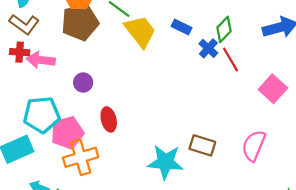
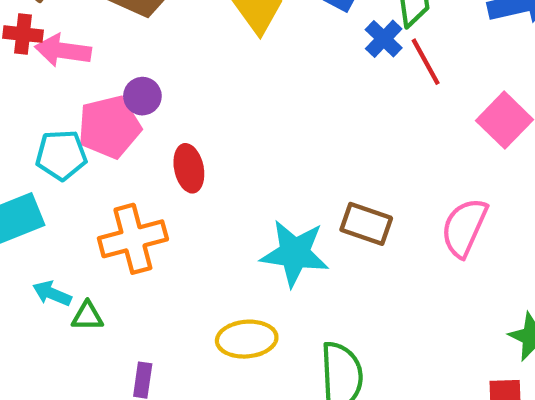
cyan pentagon: (42, 115) -> (61, 155), size x0.7
pink pentagon: (67, 133) -> (109, 127), moved

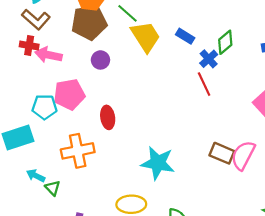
red line: (426, 62) -> (204, 84), moved
purple circle: (142, 96) -> (100, 60), moved
brown rectangle: (366, 224) -> (222, 153), moved
green triangle: (87, 316) -> (53, 188), turned 42

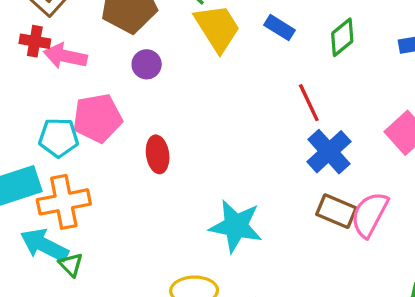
blue cross: (209, 59) -> (329, 152), moved, size x1.5
orange cross: (78, 151) -> (64, 202), moved
cyan arrow: (36, 176) -> (44, 245), size x1.6

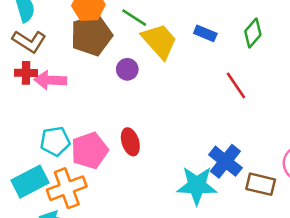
purple circle: (147, 64) -> (127, 69), moved
pink pentagon: (98, 118) -> (90, 150), moved
blue cross: (329, 152) -> (225, 161), moved
brown rectangle: (336, 211) -> (261, 184), moved

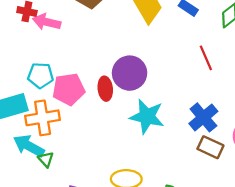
purple circle: (127, 69) -> (130, 73), moved, size x1.8
blue cross: (225, 161) -> (203, 117), moved
cyan star: (197, 185) -> (147, 116), moved

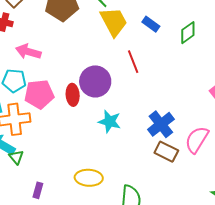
pink arrow: (47, 22) -> (28, 52), moved
red line: (206, 58) -> (133, 62), moved
cyan star: (147, 116) -> (110, 122), size x0.7

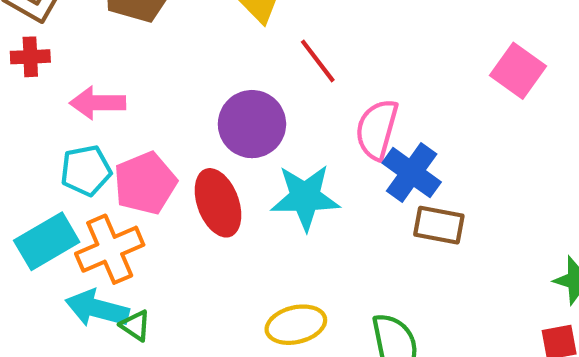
red ellipse: (73, 95) -> (218, 203), moved, size x1.4
cyan star: (110, 122) -> (305, 197), size x1.4
pink semicircle: (197, 140) -> (377, 129), moved

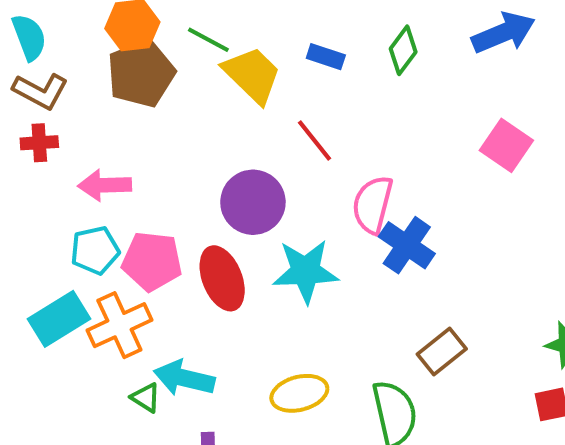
pink pentagon: (145, 183) -> (152, 261), turned 30
brown rectangle: (439, 225) -> (442, 351), moved, turned -48
cyan arrow: (97, 308) -> (184, 378), moved

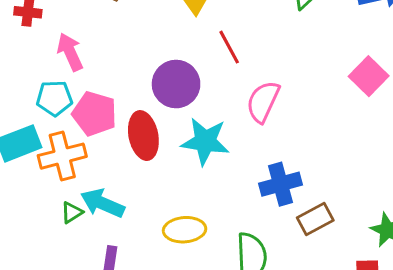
pink arrow: (105, 185) -> (70, 52), turned 57
blue cross: (407, 245) -> (280, 184), moved, turned 30
brown rectangle: (442, 351) -> (315, 219), moved
green triangle: (146, 398) -> (72, 212), turned 45

